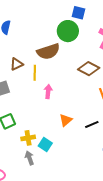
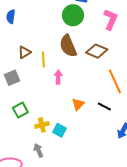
brown semicircle: (48, 51) -> (68, 46), moved, turned 90
black line: (92, 125) -> (104, 107), turned 56
gray arrow: (29, 158) -> (38, 150), moved

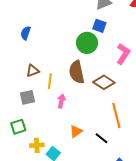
gray square: (12, 78) -> (28, 97), moved

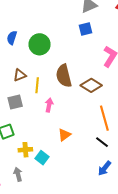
blue square: (99, 26) -> (85, 29), turned -32
green circle: (87, 43) -> (40, 44), moved
black line: (102, 138) -> (102, 142), moved

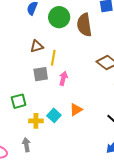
brown semicircle: (64, 76) -> (84, 25), moved
gray square: (15, 102) -> (41, 74), moved
cyan square: (42, 158) -> (54, 115), moved

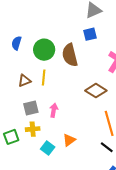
yellow line: (53, 58) -> (44, 78), moved
yellow cross: (36, 121) -> (33, 129), moved

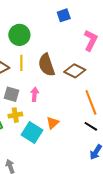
brown semicircle: (70, 55) -> (47, 65), moved
gray square: (31, 108) -> (12, 94), turned 35
cyan square: (48, 148) -> (32, 133), size x1.5

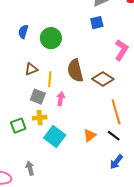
yellow line: (21, 63) -> (50, 79), moved
orange triangle: (53, 123) -> (90, 135), moved

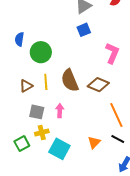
blue semicircle: (23, 32) -> (19, 39), moved
yellow line: (50, 79) -> (46, 82), moved

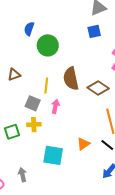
yellow line: (46, 82) -> (46, 85), moved
brown triangle: (26, 86) -> (14, 75), moved
cyan square: (59, 149) -> (53, 155), moved, turned -30

